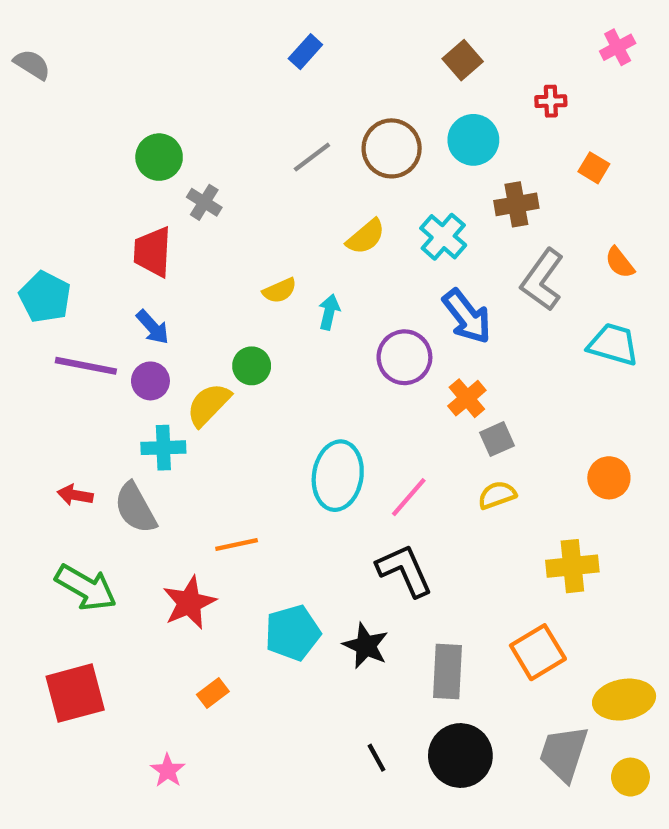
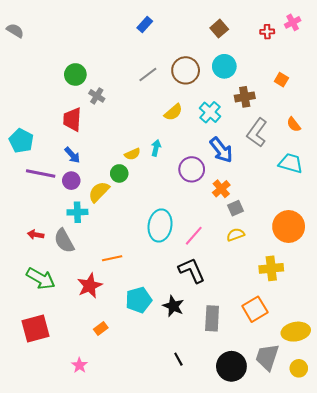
red cross: (551, 101) -> (267, 32), moved
yellow semicircle: (280, 291) -> (132, 154), moved
orange circle: (609, 478) -> (289, 227), size x1.6
black circle: (460, 755) -> (231, 366), moved

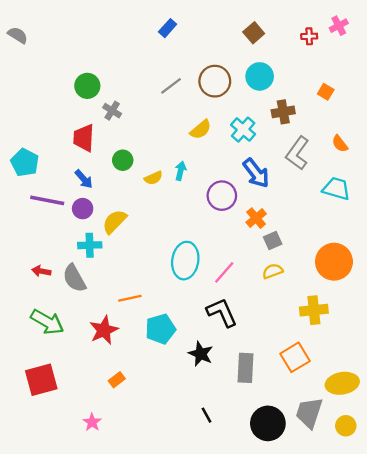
green circle: (119, 173) -> (123, 160), moved
cyan pentagon: (139, 300) -> (160, 329), moved

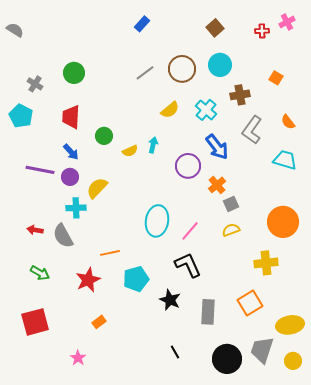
gray cross: (112, 111) -> (35, 84), moved
cyan pentagon: (25, 163) -> (21, 116), moved
green arrow: (47, 322) -> (40, 273), size x0.7

